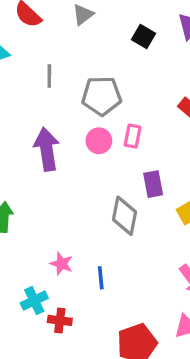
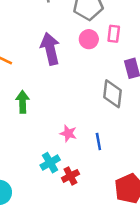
red cross: (60, 320) -> (70, 176), turned -30

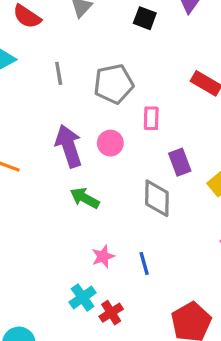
pink circle: (89, 39) -> (110, 143), moved
green arrow: (23, 102) -> (85, 198), moved, turned -55
pink star: (68, 133) -> (103, 256), turned -30

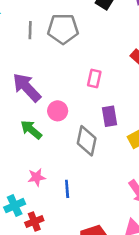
gray pentagon: (114, 84) -> (63, 29), moved
pink circle: (110, 143) -> (58, 111), moved
purple arrow: (69, 146) -> (27, 87), turned -36

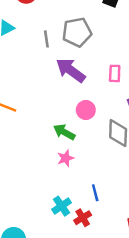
purple arrow: (27, 87) -> (71, 70), moved
pink star: (37, 177) -> (66, 158), moved
blue line: (67, 189) -> (95, 193), moved

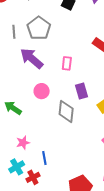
gray pentagon: (77, 32) -> (39, 28), turned -30
green arrow: (64, 132) -> (13, 108), moved
pink star: (66, 158) -> (23, 143), moved

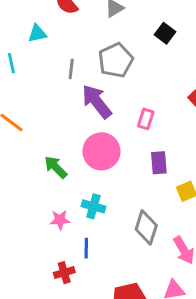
gray line: (14, 32) -> (71, 69), moved
pink circle: (42, 91) -> (101, 151), size x1.6
gray diamond: (66, 111) -> (146, 227), moved
cyan cross: (17, 167) -> (93, 206), moved, turned 35

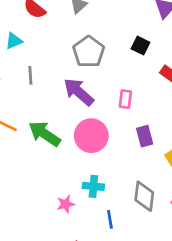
black square: (165, 33) -> (141, 46), moved
gray line: (71, 69) -> (30, 75), moved
green arrow: (56, 167) -> (45, 134), moved, size x1.4
blue line: (86, 248) -> (110, 219), moved

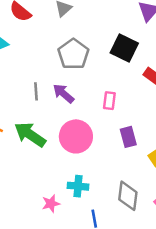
black square: (141, 46) -> (124, 48), size x1.5
gray line: (30, 75) -> (36, 91), moved
purple arrow: (79, 92) -> (63, 93), size x0.7

